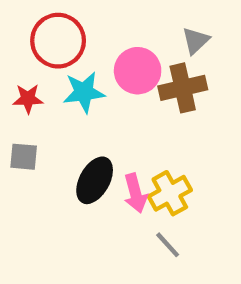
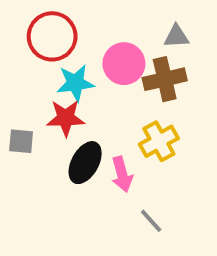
gray triangle: (196, 41) -> (176, 36), turned 40
red star: (28, 99) -> (66, 118), moved, size x1.4
yellow cross: (170, 193) -> (159, 141), moved

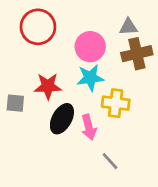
brown cross: (165, 79) -> (137, 54), moved
cyan star: (75, 83) -> (90, 78), moved
yellow cross: (159, 141) -> (116, 103), turned 36

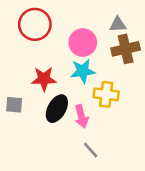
gray square: (15, 103) -> (14, 105), moved
gray line: (110, 161) -> (91, 150), moved

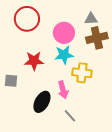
black ellipse: (57, 109) -> (42, 102), moved

